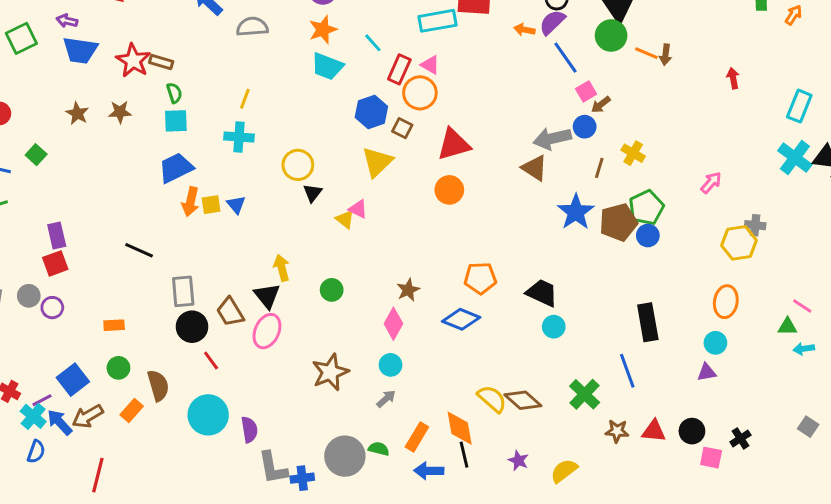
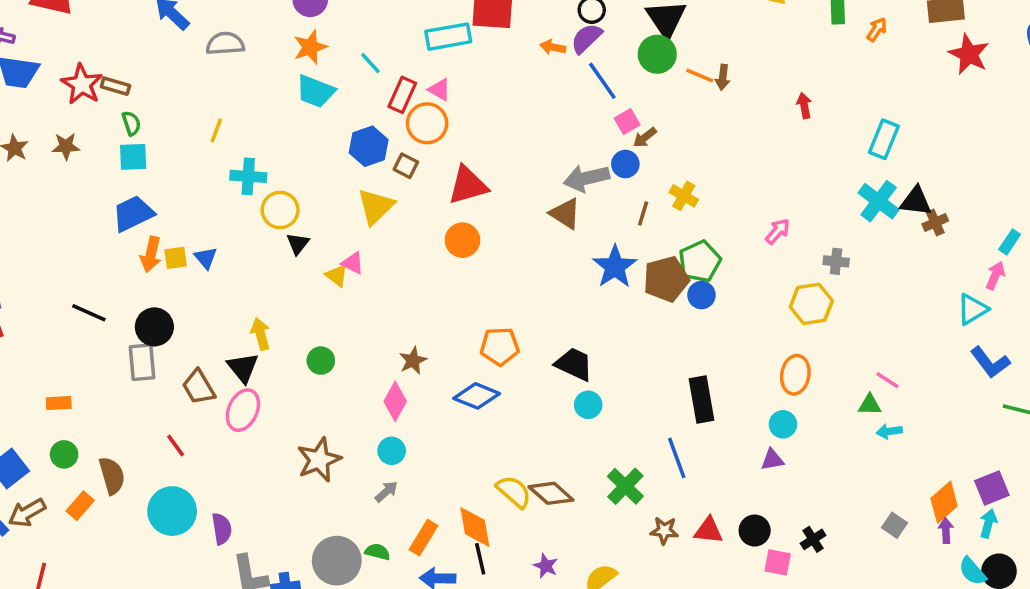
cyan cross: (239, 137) -> (248, 176), moved
gray cross: (755, 225) -> (836, 261), moved
black circle: (192, 327) -> (154, 327), moved

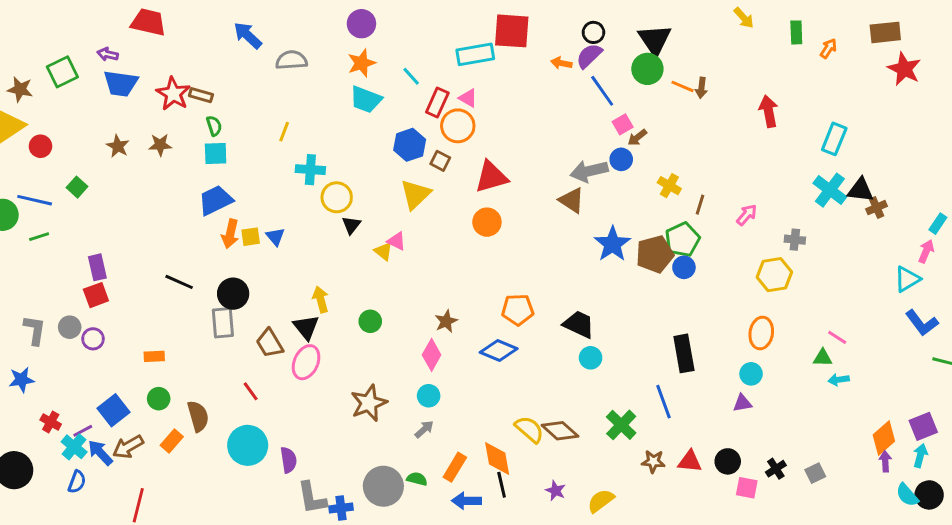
red arrow: (804, 106) -> (769, 111), size x1.5
brown line: (643, 214) -> (700, 205), moved
gray square: (894, 525) -> (815, 473), moved, turned 30

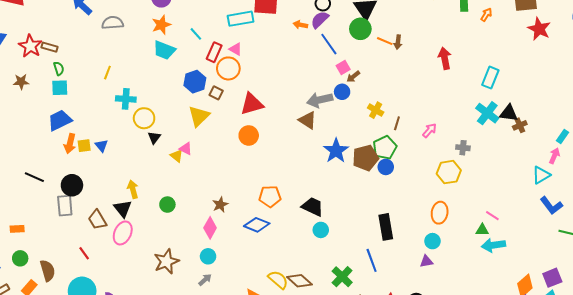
cyan arrow: (839, 380) -> (493, 245), size x1.6

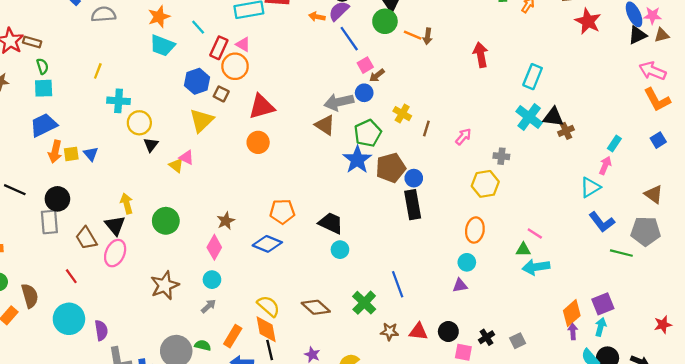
green pentagon: (385, 148) -> (368, 133), moved
green circle: (167, 205) -> (166, 221), size x1.5
black rectangle: (386, 227) -> (413, 205), moved
yellow semicircle: (278, 280) -> (268, 306), moved

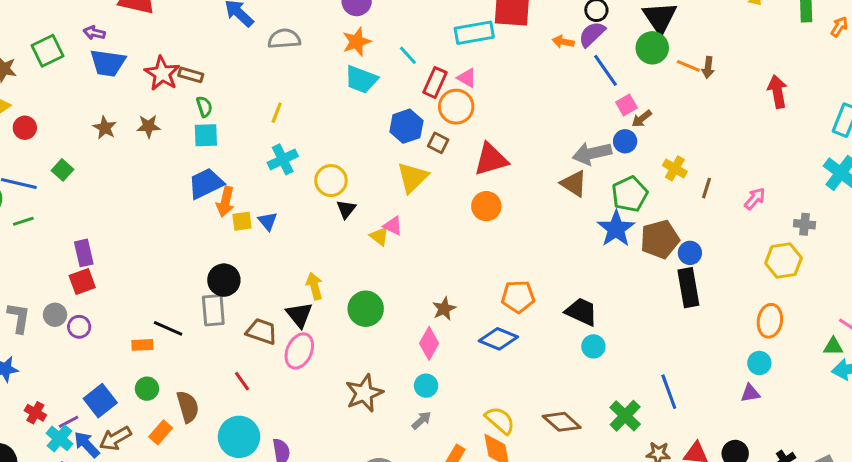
cyan cross: (119, 101) -> (283, 159), moved, turned -30
orange arrow: (55, 152) -> (225, 202), moved
black line: (15, 190) -> (168, 328), moved
brown trapezoid: (86, 238) -> (262, 331), turned 140

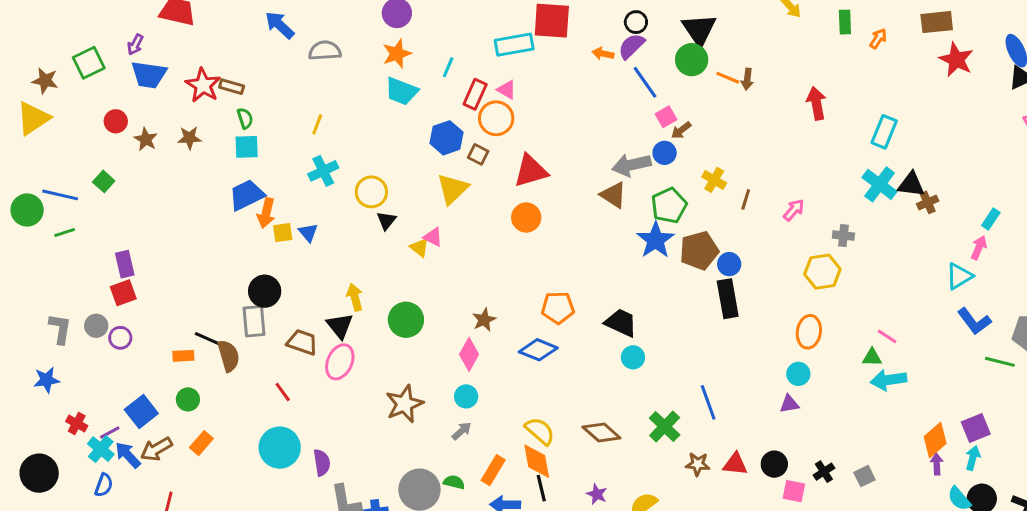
purple arrow: (94, 33) -> (135, 45), turned -75
cyan line: (408, 55) -> (448, 67), turned 65
red circle: (25, 128) -> (116, 121), moved
brown semicircle: (188, 407) -> (229, 356), moved

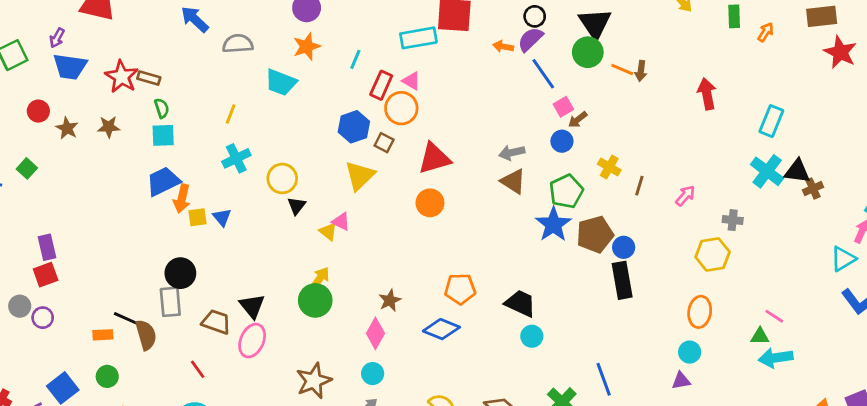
cyan trapezoid: (401, 91) -> (281, 82), moved
gray arrow: (631, 165) -> (512, 153), moved, size x0.7
yellow arrow: (355, 297) -> (320, 279), moved, turned 50

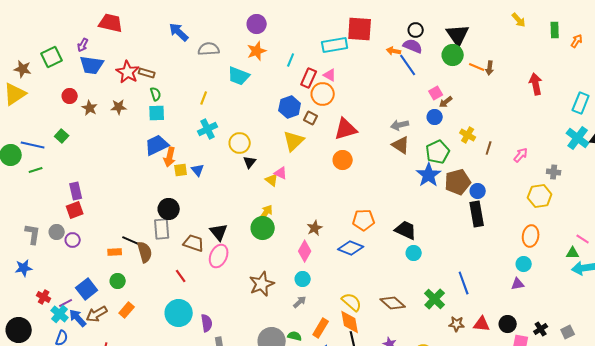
purple semicircle: (530, 39) -> (413, 46), turned 66
blue line: (543, 74) -> (408, 65), moved

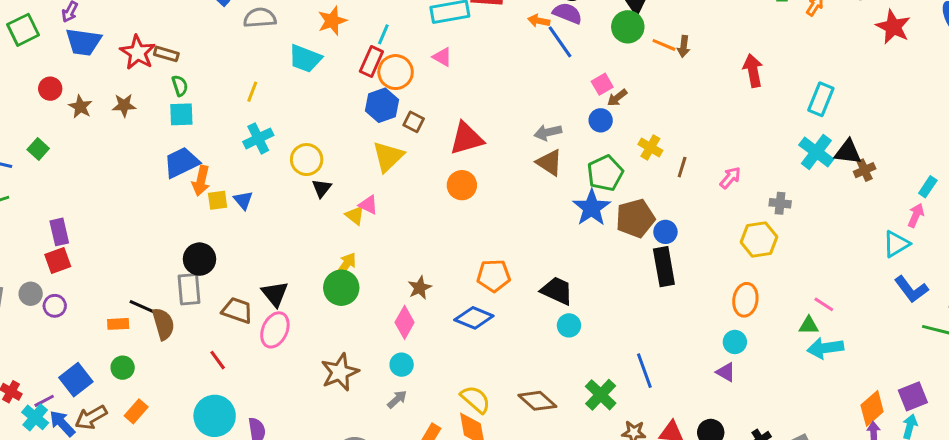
red rectangle: (309, 78) -> (371, 62), moved
orange circle: (323, 94) -> (396, 72), moved
purple triangle: (518, 284) -> (726, 372), turned 40

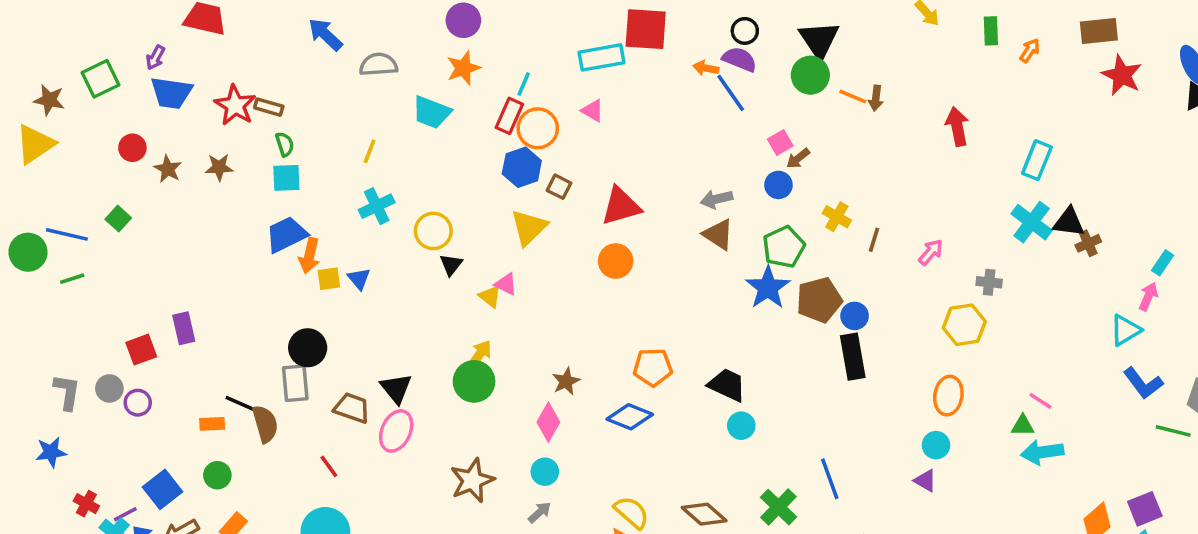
purple rectangle: (59, 232) -> (184, 328), moved

